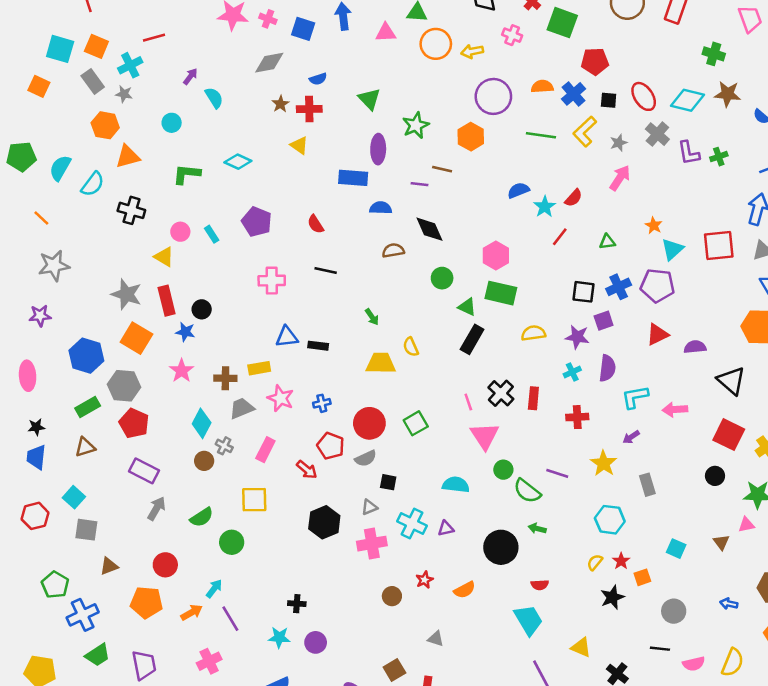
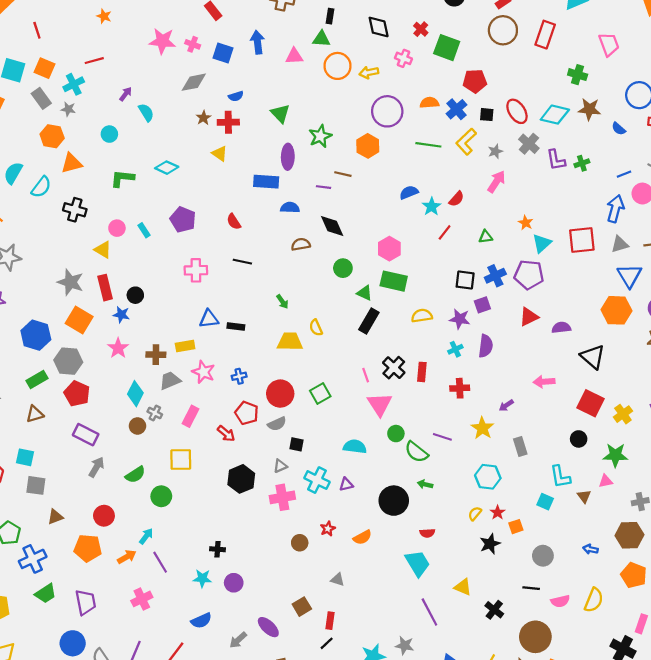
cyan L-shape: (635, 397) -> (560, 477), moved, turned -90
cyan square: (74, 497) -> (25, 457), turned -30

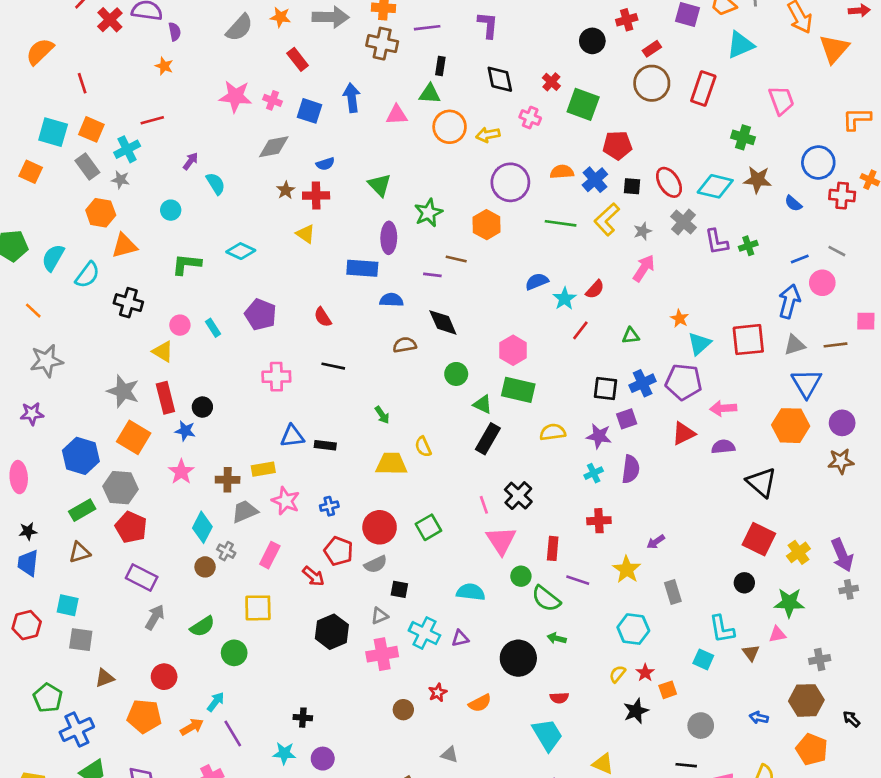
red rectangle: (422, 372) -> (553, 548), moved
pink arrow: (544, 382) -> (723, 408), moved

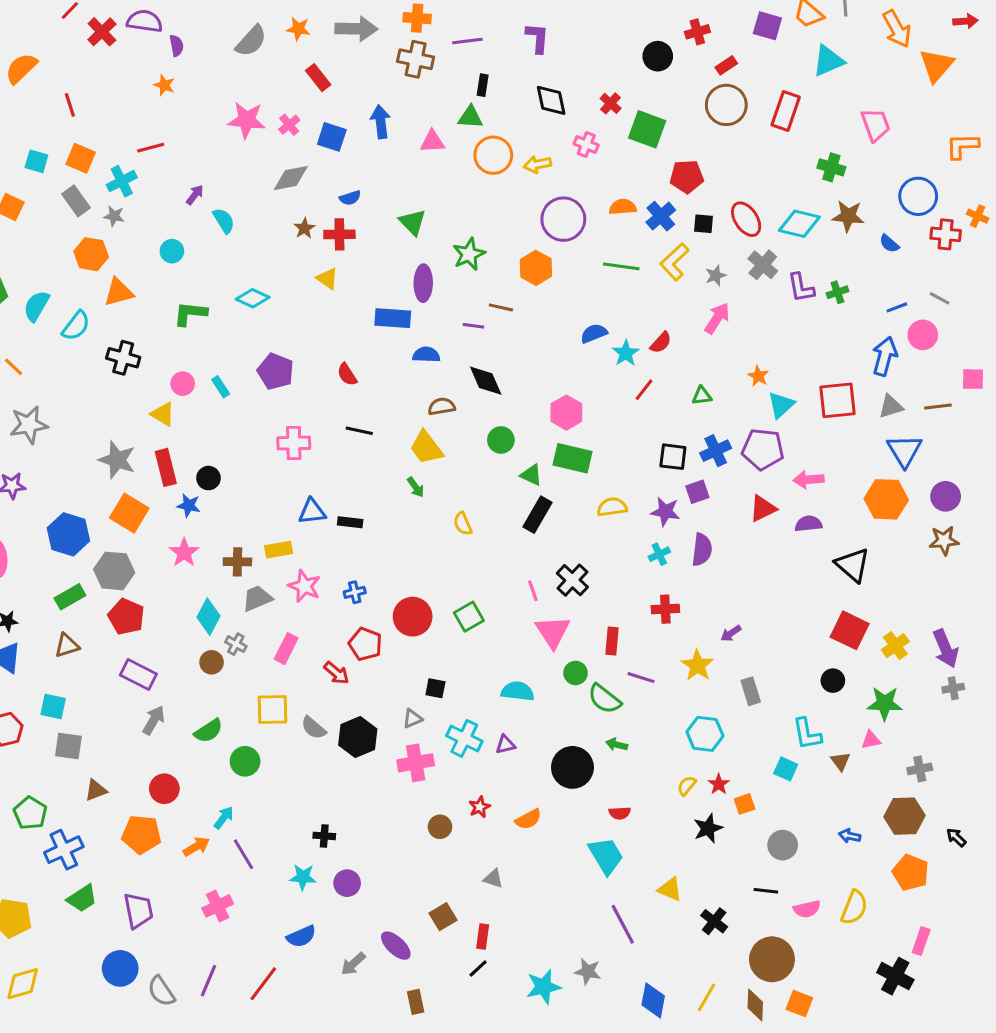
pink cross: (272, 100) -> (289, 125), turned 30
cyan square: (53, 132) -> (36, 161), size x0.7
yellow trapezoid: (391, 464) -> (426, 448), moved, turned -128
gray semicircle: (376, 564) -> (314, 728), moved, turned 65

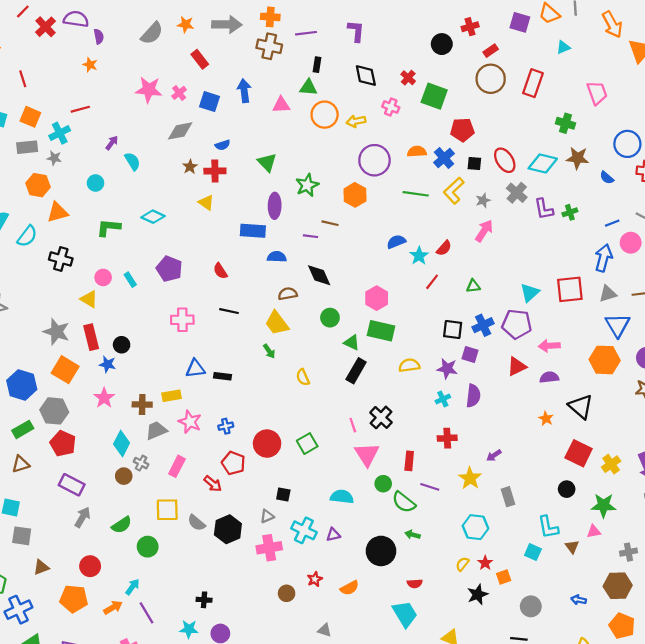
cyan triangle: (828, 61) -> (563, 47), size x0.6
gray rectangle: (76, 201) -> (27, 147), turned -60
orange star: (758, 376) -> (546, 419), moved
purple square: (697, 492) -> (470, 355), turned 35

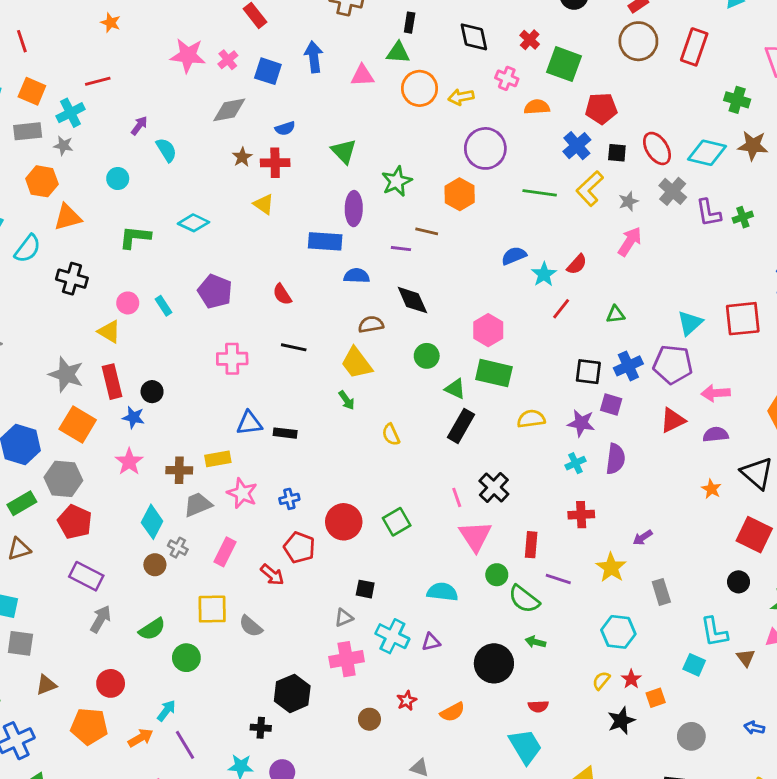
orange semicircle: (417, 152) -> (537, 107), moved
black hexagon: (228, 529) -> (292, 693), moved

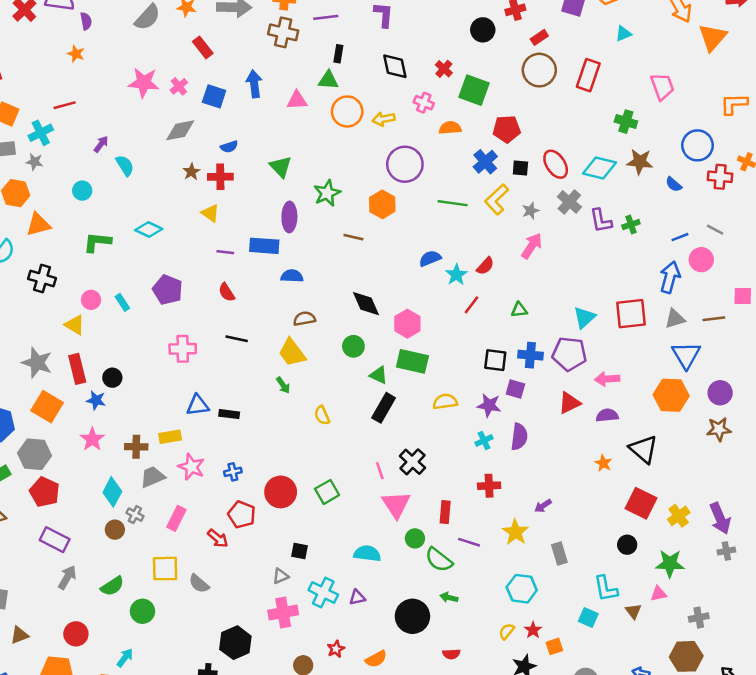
purple line: (401, 249) -> (225, 252), moved
black diamond: (412, 300) -> (366, 304), moved
blue cross: (628, 366) -> (530, 355), turned 30

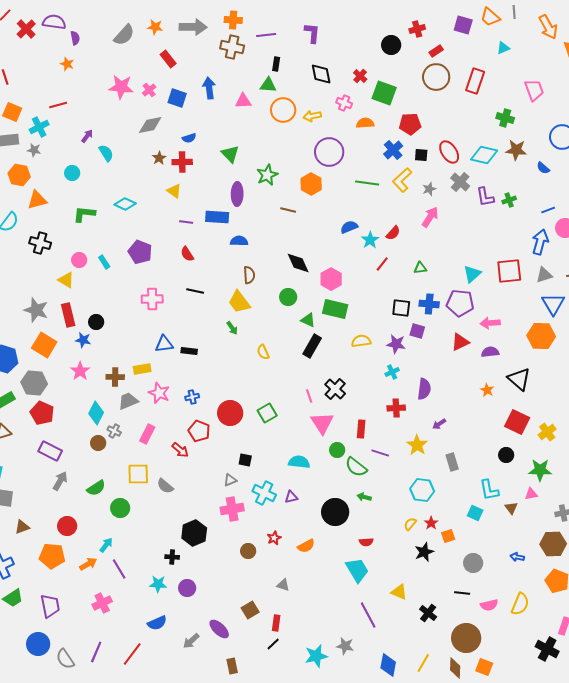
brown semicircle: (304, 319) -> (249, 275), turned 96
purple semicircle: (519, 437) -> (424, 389), moved

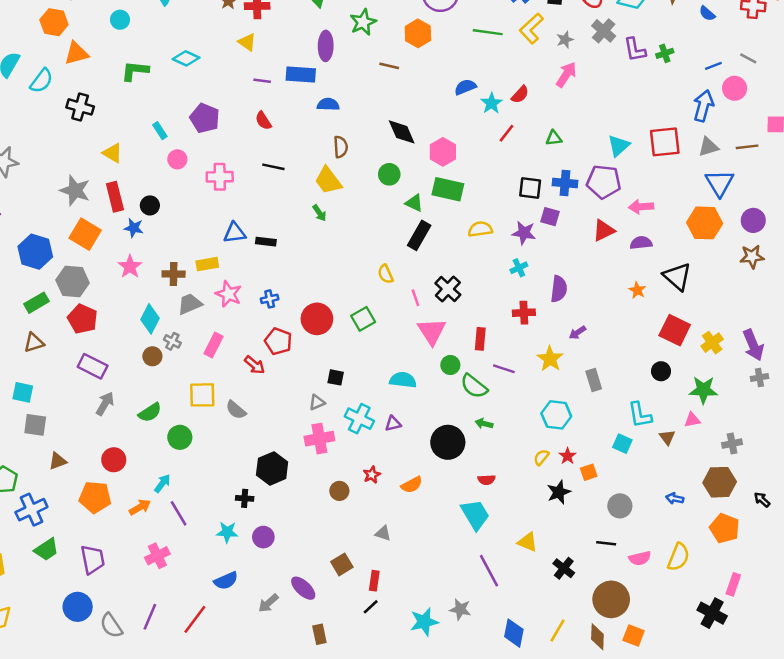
pink circle: (79, 260) -> (177, 159), moved
yellow semicircle: (263, 352) -> (386, 274), moved

